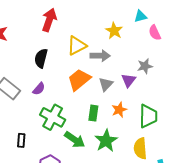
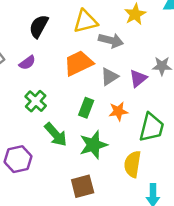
green cross: (53, 117) -> (36, 101), size x0.7

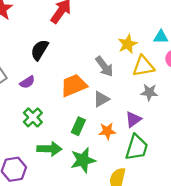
yellow triangle: (86, 21) -> (143, 66), moved
gray arrow: (111, 40) -> (104, 66), turned 35
purple triangle: (138, 78) -> (133, 119), moved
green arrow: (56, 135) -> (49, 149), turned -50

